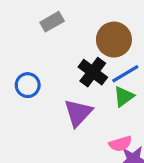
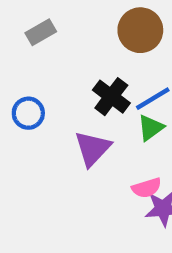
gray rectangle: (52, 22) -> (41, 32), moved
brown circle: (114, 40) -> (140, 30), moved

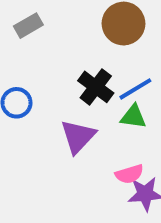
green triangle: (151, 128) -> (133, 117), turned 44

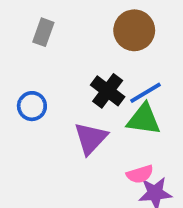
gray rectangle: (28, 26) -> (43, 32), turned -40
green triangle: (133, 117) -> (144, 119), size x1.4

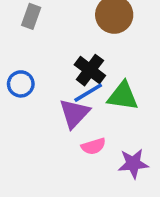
blue line: (146, 93) -> (88, 93), moved
pink semicircle: (140, 174) -> (93, 146), moved

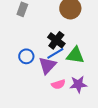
blue circle: (21, 84) -> (26, 56), moved
purple star: (133, 164) -> (78, 84), moved

